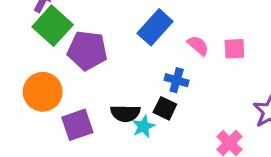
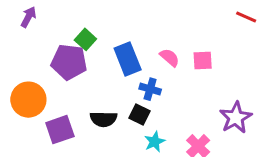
green square: (53, 26) -> (85, 39), moved, size x0.6
blue rectangle: (155, 27) -> (128, 59), moved, turned -64
cyan star: (143, 126) -> (155, 142), moved

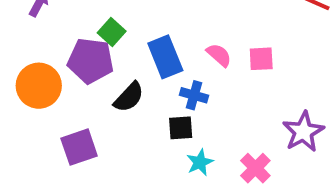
orange circle: (28, 100) -> (39, 86), moved
black square: (140, 115) -> (181, 128), turned -30
black semicircle: (104, 119) -> (129, 97), moved, turned -48

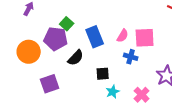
pink semicircle: (219, 55) -> (123, 36), turned 80
pink square: (261, 59) -> (145, 38), size x1.5
blue cross: (194, 95) -> (131, 57), moved

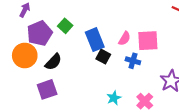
purple pentagon: (56, 39) -> (40, 33), moved, turned -30
black semicircle: (76, 58) -> (53, 62), moved
black square: (103, 74) -> (103, 57), moved, turned 32

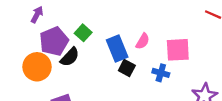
pink semicircle: (124, 39) -> (143, 41), moved
black semicircle: (53, 62) -> (70, 57), moved

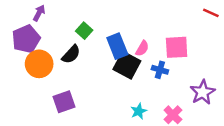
purple pentagon: (54, 41) -> (26, 39), moved
pink semicircle: (143, 41) -> (142, 48), moved
black square: (127, 68) -> (127, 65), size x1.6

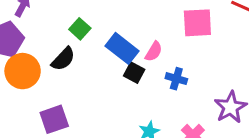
blue rectangle: (117, 46) -> (122, 48), turned -30
pink square: (177, 47) -> (197, 23), moved
black square: (127, 65) -> (134, 73), size x0.6

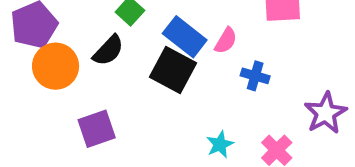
black square: (134, 73) -> (173, 70), moved, size x1.6

